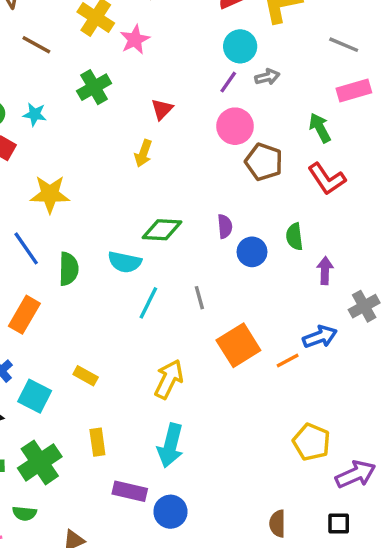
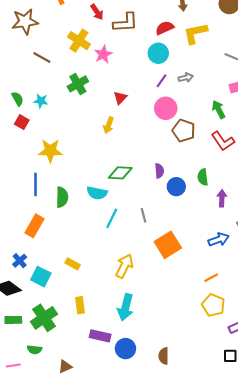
cyan circle: (240, 46) -> (158, 53), moved
blue line: (26, 248) -> (36, 185), turned 35
orange line: (288, 361) -> (211, 278), moved
brown semicircle: (277, 524) -> (164, 356), moved

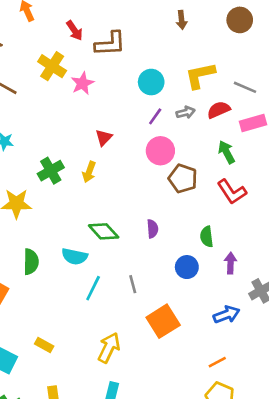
red semicircle: (165, 28) -> (219, 110), moved
yellow L-shape: (195, 33) -> (200, 75), moved
green cross: (78, 84) -> (51, 171), moved
green diamond: (120, 173) -> (104, 231), turned 45
blue circle: (176, 187) -> (187, 267), moved

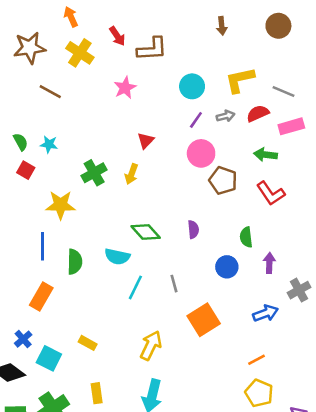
yellow cross: (52, 66) -> (80, 53), moved
green arrow: (226, 152) -> (266, 155), turned -55

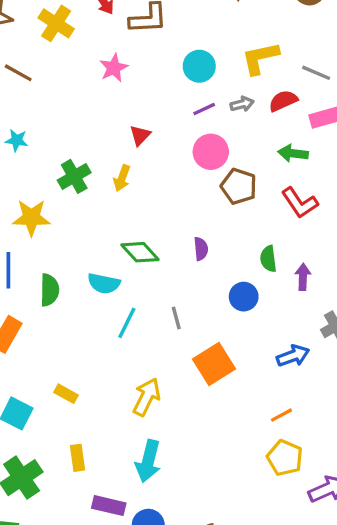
purple line: (196, 120) -> (204, 109), turned 30
purple arrow: (269, 263) -> (303, 277), moved

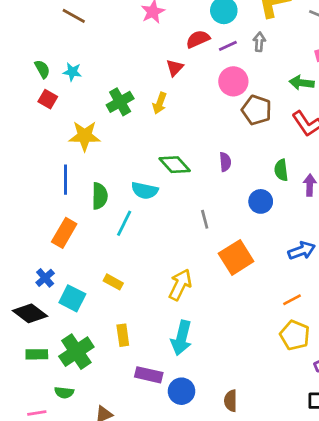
red semicircle: (283, 101) -> (198, 39), moved
gray arrow: (242, 104) -> (259, 42), turned -72
cyan line: (127, 323) -> (124, 223), moved

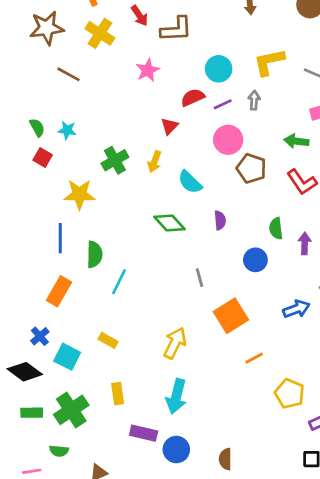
cyan semicircle: (145, 191) -> (190, 182), moved, turned 32
orange line: (292, 300) -> (254, 358), moved

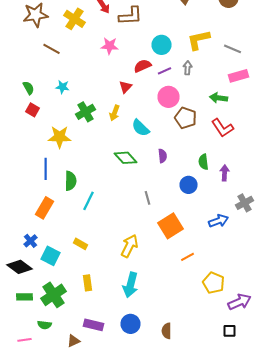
pink star: (148, 70) -> (110, 46), turned 30
cyan star: (67, 130) -> (62, 87), moved
purple rectangle: (144, 433) -> (94, 325), moved

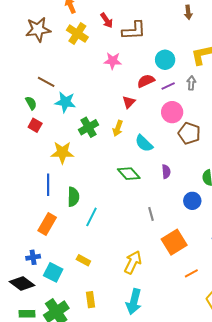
brown line: (52, 49) -> (46, 82), moved
cyan star: (62, 87) -> (65, 102), size x1.5
blue cross: (30, 241) -> (33, 257), turned 32

